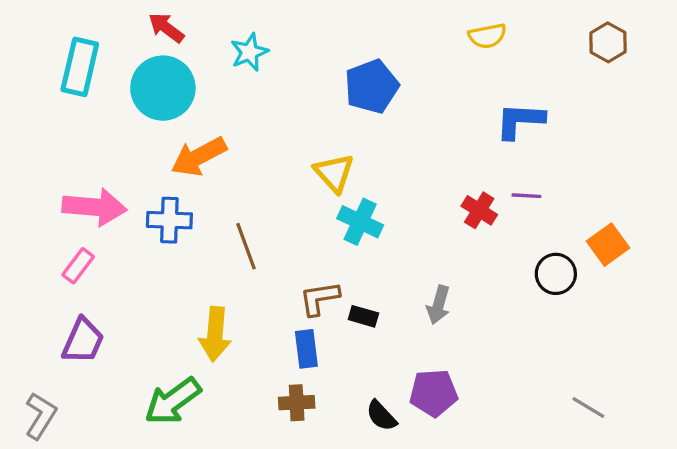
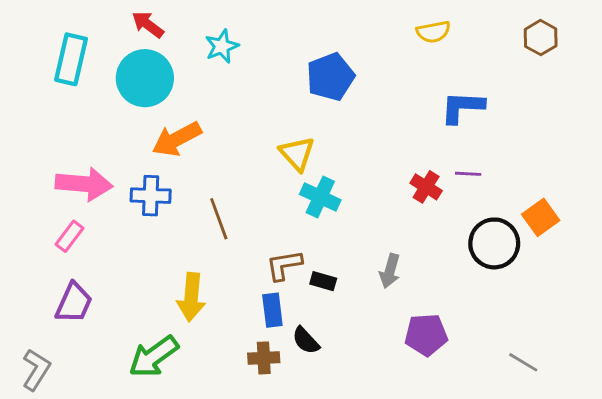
black circle: (556, 274) -> (494, 243), size x1.4
purple pentagon: (434, 393) -> (426, 335), moved
black semicircle: (381, 416) -> (306, 341), moved

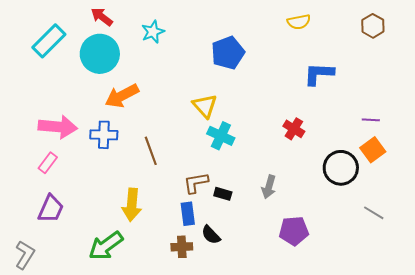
cyan rectangle: (71, 59) -> (49, 41), turned 32
purple line: (468, 174) -> (371, 120), moved
gray line: (523, 362) -> (374, 213), moved

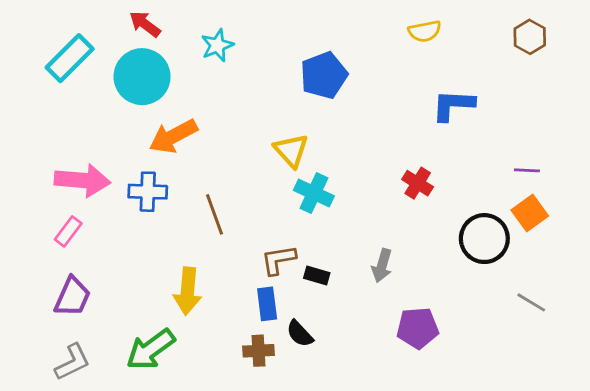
gray L-shape: (25, 255) -> (72, 362), moved, turned 32

